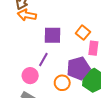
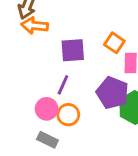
purple pentagon: (78, 68) -> (112, 93), turned -30
orange circle: (62, 83) -> (68, 115), moved

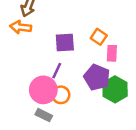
orange arrow: (35, 26) -> (21, 27), moved
pink circle: (47, 109) -> (43, 90), size x1.5

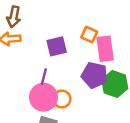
pink rectangle: (112, 53) -> (105, 49), size x1.5
purple line: (57, 71) -> (44, 77), moved

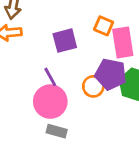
purple line: (44, 77) -> (50, 77), turned -42
orange circle: (62, 99) -> (93, 86), moved

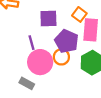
purple pentagon: (111, 74) -> (66, 41), moved
pink circle: (50, 102) -> (40, 62), moved

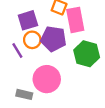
orange circle: (61, 57) -> (32, 40), moved
pink circle: (40, 62) -> (47, 79), moved

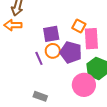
pink circle: (47, 79) -> (84, 85), moved

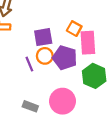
pink circle: (84, 85) -> (62, 101), moved

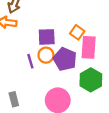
gray rectangle: (30, 106) -> (14, 99), moved, turned 48

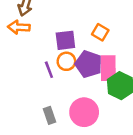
pink rectangle: (89, 47) -> (108, 68), moved
gray rectangle: (14, 99) -> (49, 115), moved

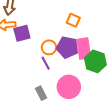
purple square: (65, 40) -> (22, 33), moved
purple line: (49, 70) -> (46, 63), moved

